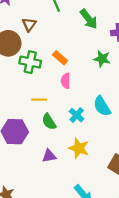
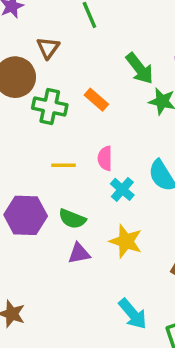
green arrow: (89, 19) -> (140, 69), moved
pink semicircle: (66, 81) -> (105, 158), moved
green semicircle: (49, 122) -> (72, 219), moved, turned -35

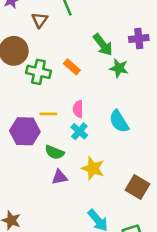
brown triangle: (48, 48) -> (40, 20), moved
cyan cross: (122, 189) -> (79, 131), moved
purple hexagon: (26, 215) -> (25, 131), moved

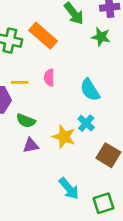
orange rectangle: (72, 67) -> (43, 36), size x1.6
green star: (119, 68) -> (101, 37), moved
cyan cross: (79, 131) -> (86, 123), moved

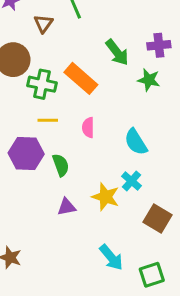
yellow line: (20, 82) -> (48, 120), moved
green semicircle: (26, 121) -> (61, 165), moved, turned -132

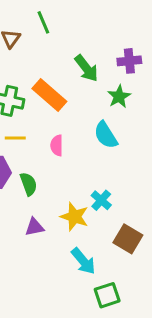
green star: (149, 80) -> (119, 96), turned 30
cyan semicircle: (136, 142) -> (106, 135), moved
cyan arrow: (111, 257) -> (83, 261), moved
green square: (152, 275) -> (107, 295), moved

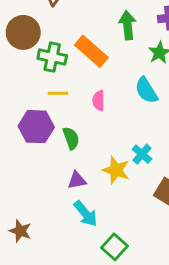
green arrow: (86, 68) -> (128, 25), turned -148
cyan arrow: (83, 261) -> (86, 214), moved
green square: (107, 295) -> (115, 247), moved, turned -30

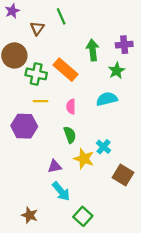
cyan semicircle: (146, 90) -> (107, 99), turned 108
green semicircle: (71, 138) -> (70, 135), moved
brown star: (20, 231) -> (30, 215), moved

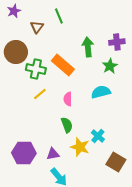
yellow line: (40, 101) -> (40, 94), turned -40
purple hexagon: (24, 126) -> (24, 153), moved

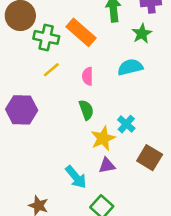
yellow star: (80, 147) -> (103, 138), turned 30
purple hexagon: (24, 153) -> (22, 110), moved
purple triangle: (53, 154) -> (107, 165), moved

